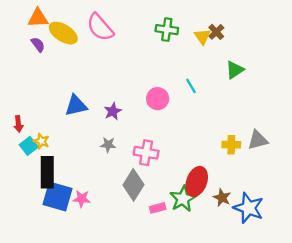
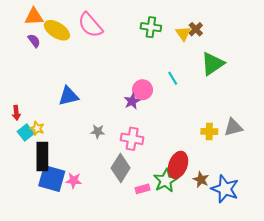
green triangle: (235, 70) -> (212, 64), size x1.4
purple star: (113, 111) -> (132, 101), moved

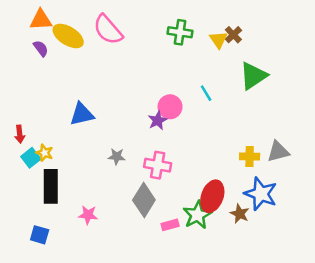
blue square: (52, 178) -> (40, 235), moved, size x0.6
blue star: (225, 189) -> (261, 194), moved

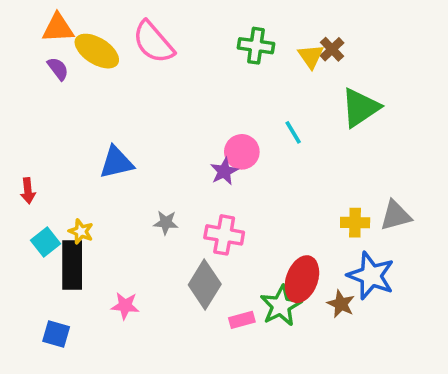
yellow star: (45, 153) -> (81, 231), moved
cyan square: (31, 158) -> (46, 242), moved

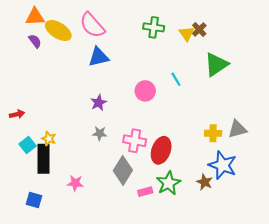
blue triangle: (116, 162) -> (99, 57), moved
purple star: (224, 171) -> (99, 103), moved
red arrow: (28, 191) -> (17, 114), turned -96
red ellipse: (302, 279) -> (161, 150), moved

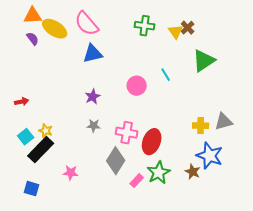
red arrow: (17, 114) -> (22, 102), moved
black rectangle: (43, 159) -> (41, 150), turned 44
pink rectangle: (145, 192) -> (137, 181), turned -32

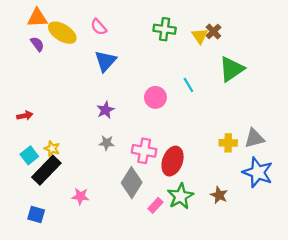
pink semicircle: (87, 24) -> (99, 27), size x0.6
blue triangle: (93, 54) -> (105, 61), turned -35
blue star: (210, 156) -> (258, 172), moved

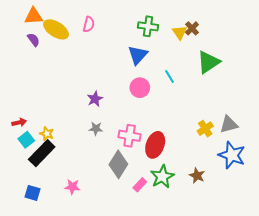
pink semicircle: (99, 27) -> (89, 24), turned -126
blue triangle: (105, 61) -> (138, 55), moved
red arrow: (25, 116) -> (19, 122), moved
yellow cross: (228, 143) -> (205, 129), turned -35
pink star: (80, 196) -> (72, 187), moved

